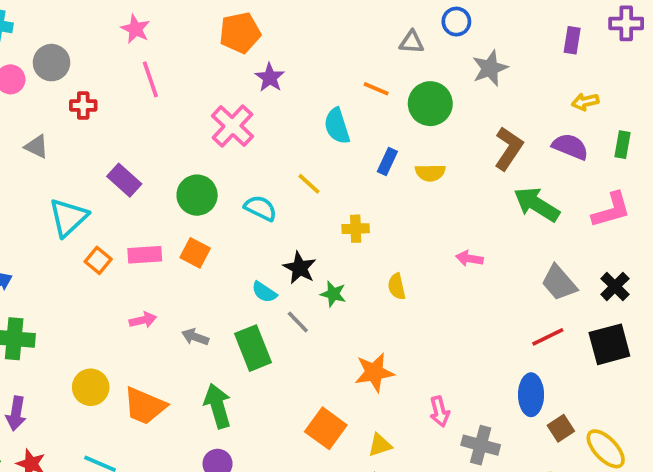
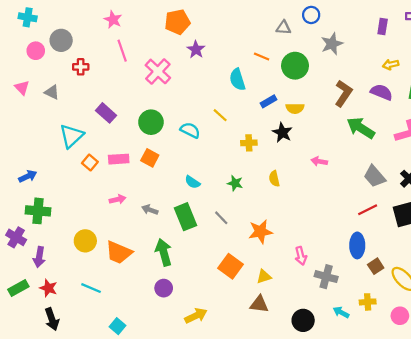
pink cross: (232, 126) -> (158, 71), moved
blue rectangle: (387, 161) -> (269, 101), turned 35
black star: (300, 268) -> (282, 133), moved
gray line: (298, 322) -> (221, 218), moved

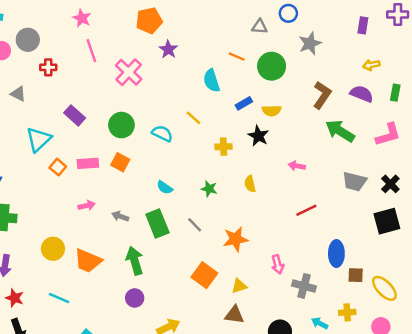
gray trapezoid: (375, 176) -> (354, 181), turned -35
red line: (368, 210) -> (306, 210), moved
brown square: (376, 266) -> (356, 275), turned 35

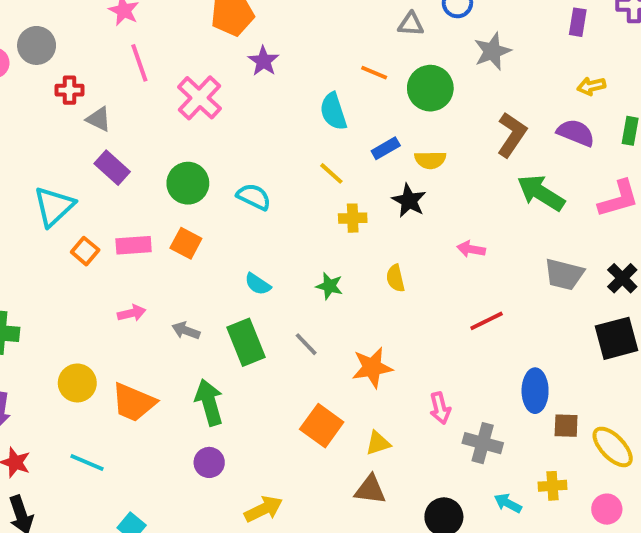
gray triangle: (18, 94) -> (99, 119), moved
yellow line: (193, 118) -> (331, 173), moved

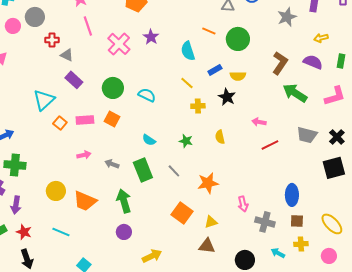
gray star: (492, 51) -> (287, 17), moved
purple star: (263, 61) -> (151, 37), moved
red line: (487, 321) -> (270, 145), moved
brown square: (566, 426) -> (297, 221), moved

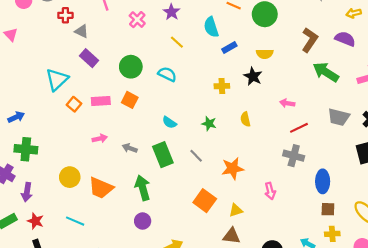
pink cross: (119, 44) -> (137, 20), size x0.7
blue rectangle: (215, 70) -> (229, 47), moved
yellow line: (187, 83) -> (177, 42), moved
gray cross: (265, 222) -> (294, 156), moved

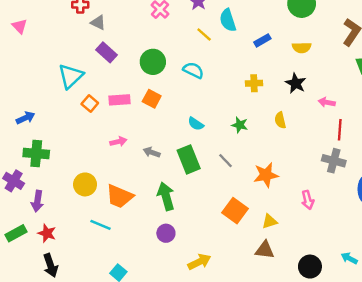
cyan semicircle: (211, 27) -> (228, 20), moved
black star: (253, 76) -> (296, 83), moved
red line: (299, 128) -> (340, 130), turned -60
cyan line: (75, 221) -> (100, 225), moved

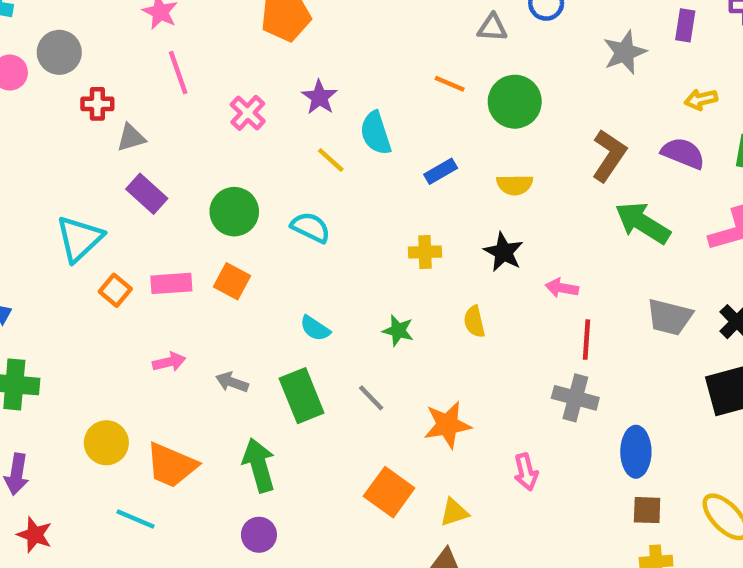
gray triangle: (98, 23) -> (131, 138), turned -42

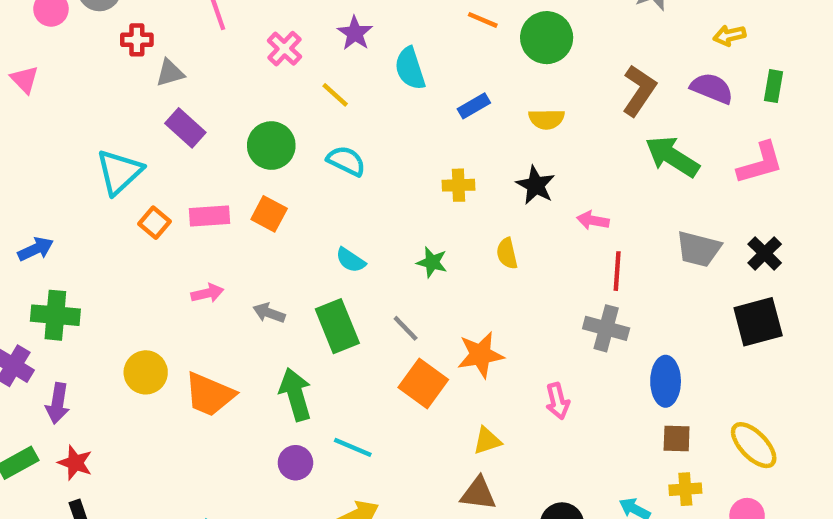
yellow line: (331, 160) -> (335, 95), moved
orange square: (389, 492) -> (423, 383), moved
cyan line: (136, 519) -> (353, 447), moved

